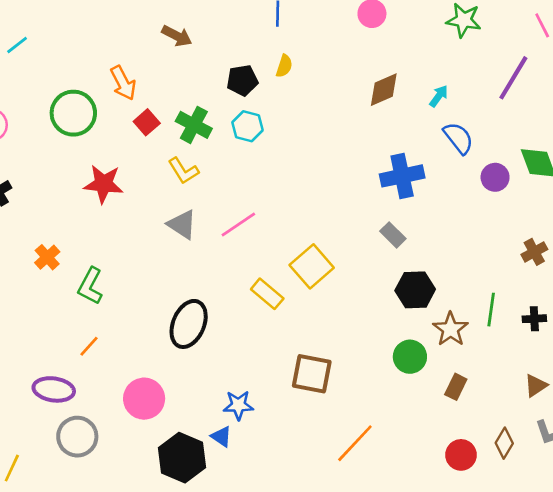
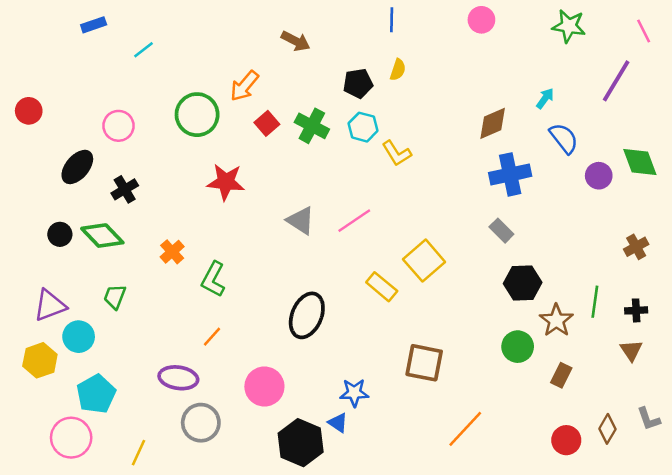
orange arrow: (123, 83) -> (244, 86), turned 68
brown diamond: (384, 90) -> (493, 123), moved
yellow L-shape: (183, 171) -> (397, 153), moved
brown triangle: (536, 386) -> (631, 350), moved, turned -30

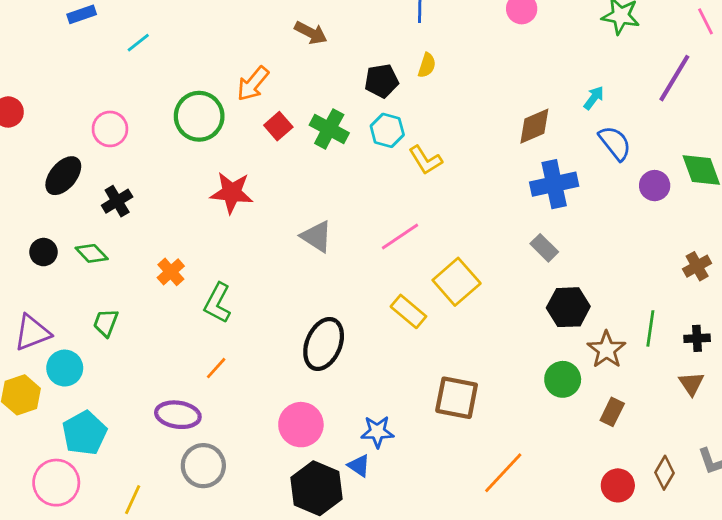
pink line: (354, 221) -> (400, 236), moved
green diamond: (102, 236) -> (92, 253), size x0.7
pink circle: (264, 387) -> (301, 425), moved

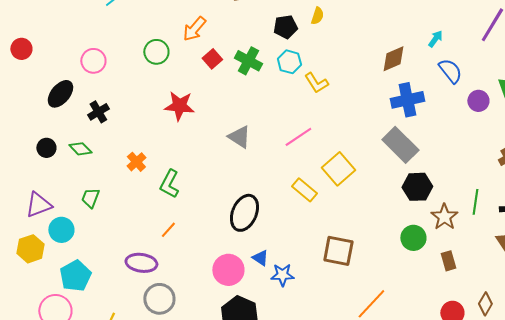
green circle: (199, 116) -> (156, 52), size x0.7
gray rectangle: (544, 248) -> (400, 145), size x1.8
brown rectangle: (612, 412) -> (448, 261), turned -42
blue triangle: (359, 466) -> (260, 258), moved

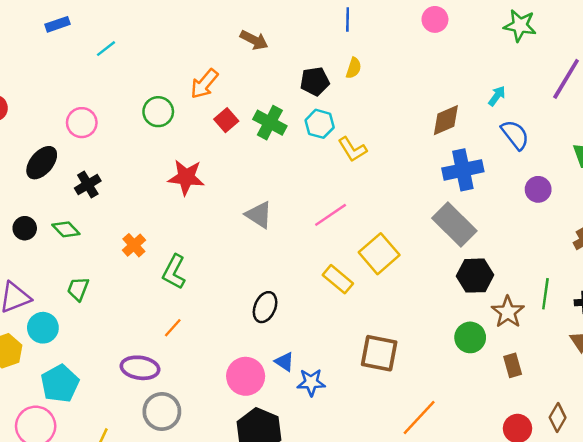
purple circle: (478, 101) -> (538, 189), moved
black ellipse: (244, 213) -> (265, 307), size x0.7

